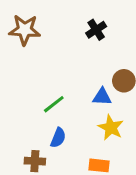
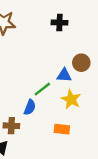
black cross: (96, 30) -> (60, 23), turned 35
green line: (54, 104) -> (42, 89), moved

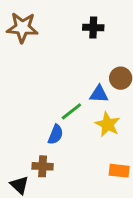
brown cross: (11, 126) -> (43, 166), moved
orange rectangle: (62, 129) -> (119, 171), moved

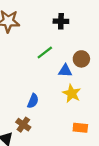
green line: (71, 111) -> (45, 52), moved
brown cross: (43, 166) -> (23, 125), turned 32

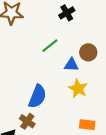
black cross: (61, 21) -> (67, 13), turned -32
blue semicircle: (33, 101) -> (37, 96), size x1.5

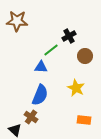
black cross: (67, 13) -> (69, 36), moved
blue triangle: (71, 65) -> (41, 67), moved

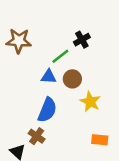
brown star: (17, 21) -> (19, 41), moved
brown circle: (85, 56) -> (72, 79), moved

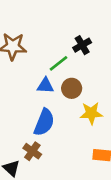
yellow star: (90, 102) -> (91, 113), turned -30

